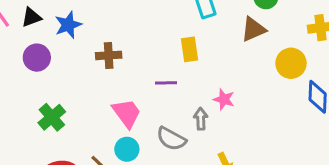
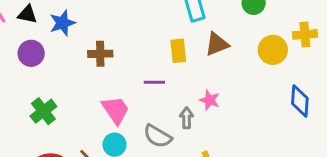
black triangle: (31, 17) -> (27, 14), turned 30
brown triangle: (253, 29) -> (217, 44), moved
yellow circle: (291, 63) -> (273, 50), moved

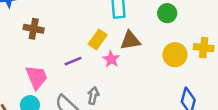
yellow rectangle: (178, 51) -> (98, 39), turned 30
purple line: (154, 82) -> (73, 61), turned -35
pink star: (210, 100) -> (111, 59), moved

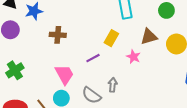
brown triangle: (130, 41) -> (149, 37), moved
pink star: (111, 59) -> (133, 57), moved

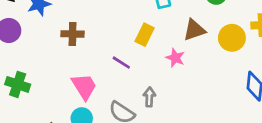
purple line: (93, 58) -> (121, 63), turned 64
green cross: (15, 70) -> (18, 84), turned -36

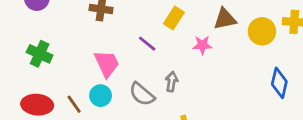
pink star: (175, 58) -> (202, 45), turned -30

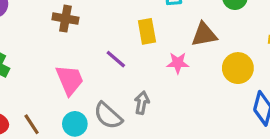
yellow rectangle: (174, 18) -> (147, 31), turned -45
yellow circle: (262, 31) -> (238, 68), moved
cyan circle: (101, 96) -> (75, 124), moved

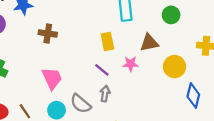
purple line: (116, 59) -> (102, 70), moved

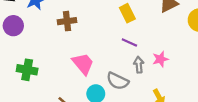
pink star: (131, 64) -> (160, 59), moved

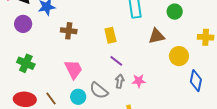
yellow rectangle: (127, 13) -> (110, 35), moved

